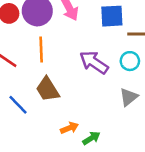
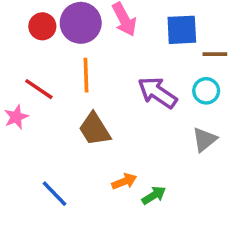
blue line: (18, 105) -> (55, 194), moved

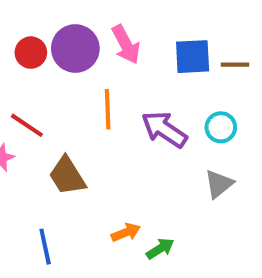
brown line: (215, 54) -> (235, 65), moved
orange line: (86, 75) -> (108, 109), moved
brown trapezoid: (95, 129) -> (67, 176), moved
blue line: (55, 194) -> (45, 247), turned 32

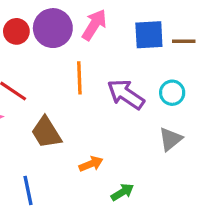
pink arrow: (126, 44) -> (94, 25), turned -120
orange arrow: (126, 232) -> (91, 164), moved

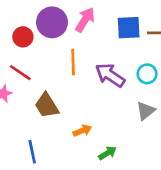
red circle: (16, 31) -> (23, 37), moved

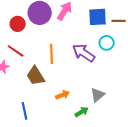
orange line: (73, 62) -> (52, 54), moved
cyan circle: (147, 74) -> (107, 43), moved
gray triangle: (146, 111) -> (98, 95), moved

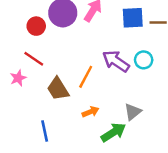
cyan circle: (107, 43) -> (144, 60), moved
orange line: (52, 54) -> (86, 77), moved, turned 30
green arrow: (82, 112) -> (113, 132), size x1.5

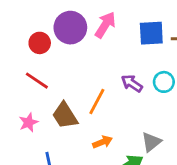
purple arrow: (116, 61) -> (132, 83), size x0.7
pink star: (18, 78) -> (29, 122), moved

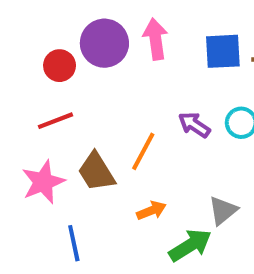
pink arrow: (105, 25) -> (155, 39), turned -40
red line: (37, 81) -> (55, 121), turned -55
pink star: (29, 122) -> (43, 182), size x1.5

